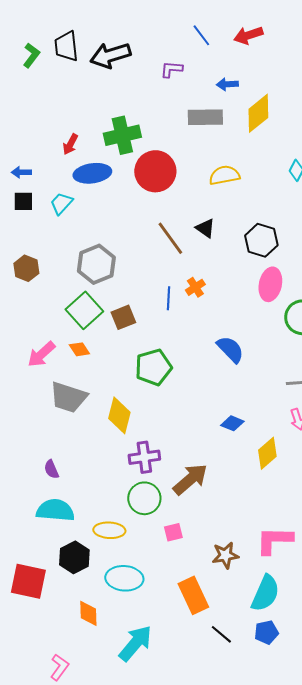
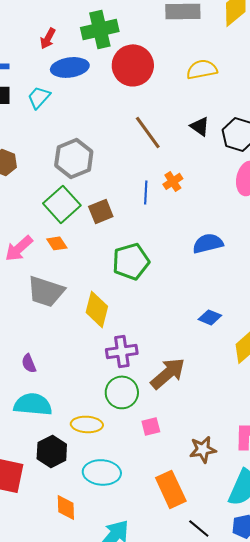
black triangle: (205, 228) -> (200, 126), moved
blue semicircle: (230, 349) -> (208, 243), turned -60

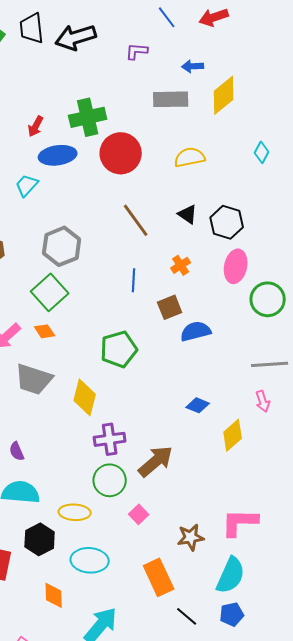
orange cross: (173, 181) -> (181, 265), moved
brown square: (101, 211) -> (170, 307), moved
pink square: (151, 426) -> (139, 514), turned -30

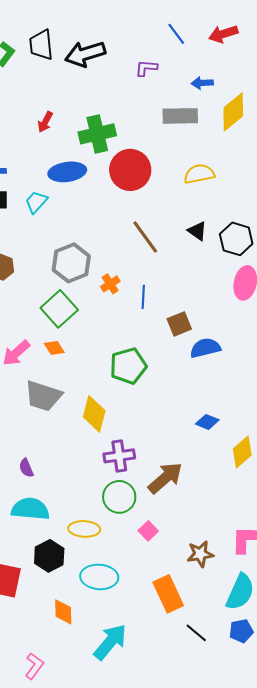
red arrow: (36, 126) -> (45, 122), moved
orange cross: (181, 265) -> (110, 284), moved

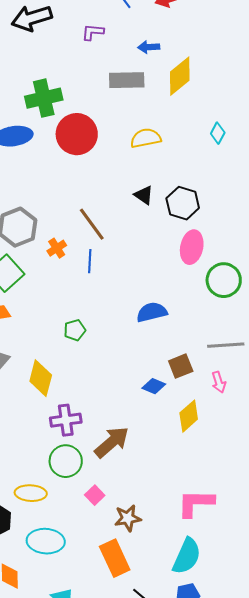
brown line: (145, 237) -> (92, 224), moved
brown square: (179, 324) -> (181, 366), moved
green pentagon: (128, 366) -> (75, 330), size x0.6
brown star: (200, 554) -> (128, 518), moved

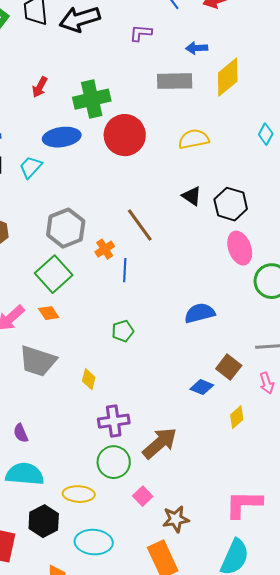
pink ellipse: (192, 247) -> (240, 248), turned -32
blue line: (90, 261) -> (125, 270), moved
brown square: (181, 366) -> (229, 367), turned -30
yellow diamond: (41, 378) -> (89, 379), size x0.6
yellow diamond: (189, 416) -> (237, 417), size x0.7

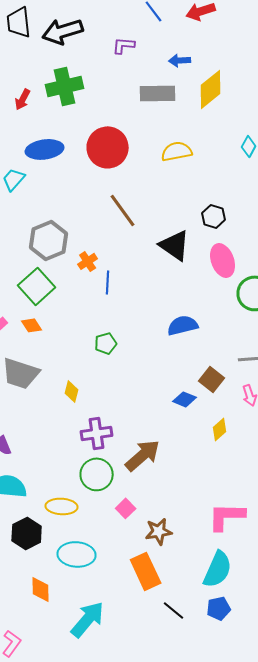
green cross: (92, 99) -> (65, 86), moved
black triangle: (192, 196) -> (175, 245), moved, size x1.6
black hexagon: (231, 204) -> (214, 216), size x0.7
brown line: (140, 225) -> (123, 210), moved

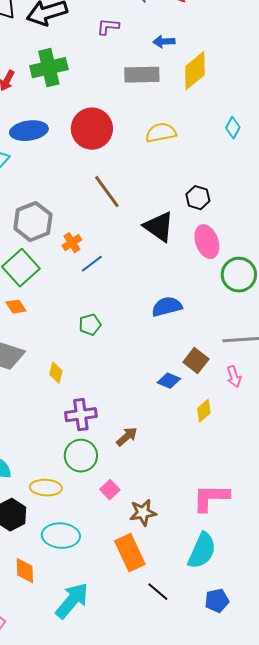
blue line: (108, 282) -> (92, 264), turned 50
brown arrow: (143, 455) -> (127, 437), size x0.6
blue pentagon: (219, 608) -> (217, 601), moved

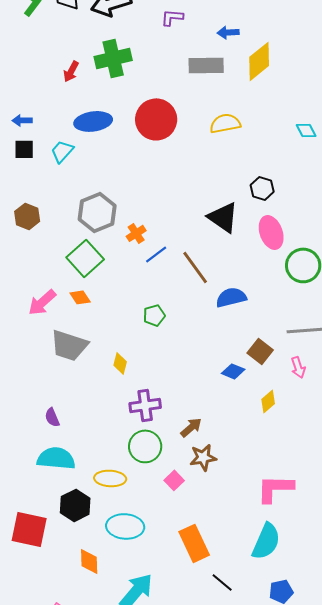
cyan diamond: (233, 128) -> (306, 130), moved, turned -55
brown line: (107, 192) -> (195, 267), moved
brown star: (143, 513) -> (203, 457), moved

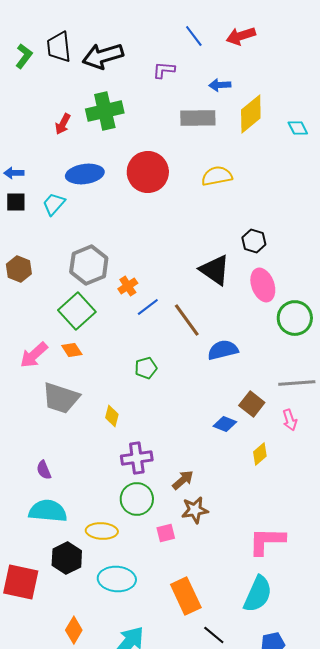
cyan diamond: (306, 130) -> (298, 128), moved
pink square: (174, 480) -> (166, 533), turned 30
orange diamond: (89, 561) -> (74, 630), moved, turned 32

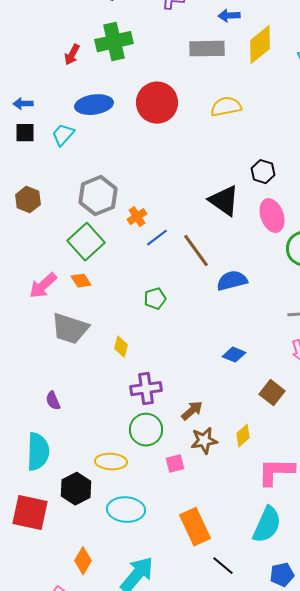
brown square: (252, 404) -> (272, 393), moved
yellow diamond: (260, 454) -> (243, 436), moved
cyan semicircle: (48, 511) -> (38, 452), moved, turned 87

